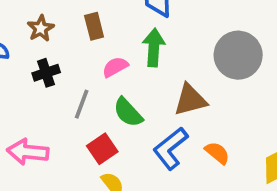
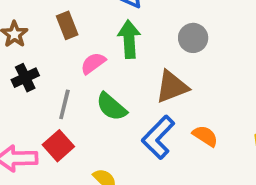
gray circle: (238, 55) -> (193, 38), moved, size x0.6
red square: (102, 149) -> (58, 146), moved

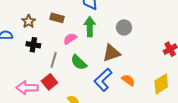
brown rectangle: (67, 25) -> (57, 18), turned -56
black cross: (25, 78) -> (33, 45), turned 32

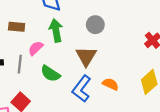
brown triangle: (112, 53) -> (86, 56), turned -30
gray line: (54, 60) -> (20, 64), moved

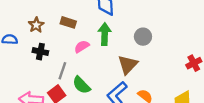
gray line: (20, 64) -> (62, 71), moved
green semicircle: (50, 74) -> (81, 85), moved

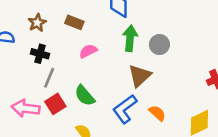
green arrow: (105, 34) -> (130, 38), moved
gray line: (62, 71) -> (49, 78), moved

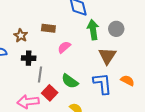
blue L-shape: (125, 109) -> (102, 84), turned 135

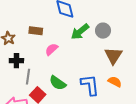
green arrow: (93, 30) -> (80, 32), turned -120
brown triangle: (107, 56) -> (113, 56), moved

